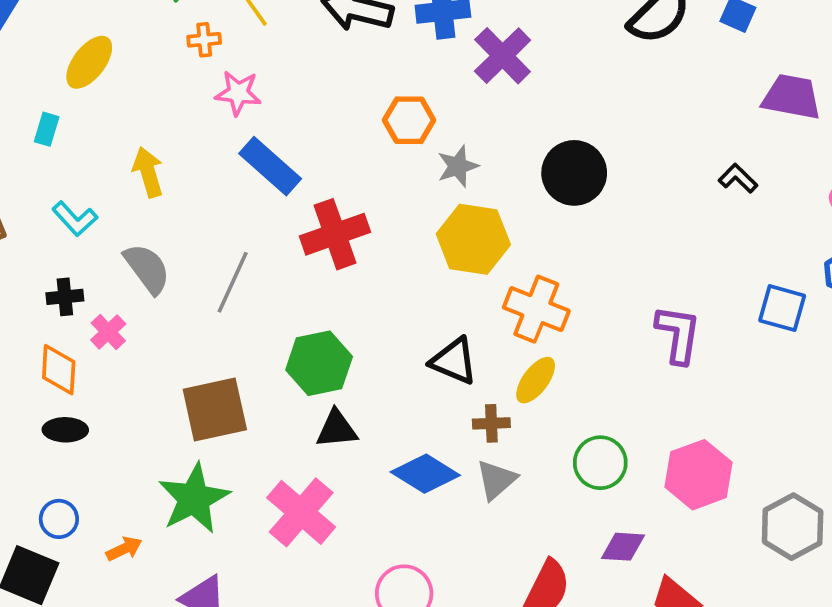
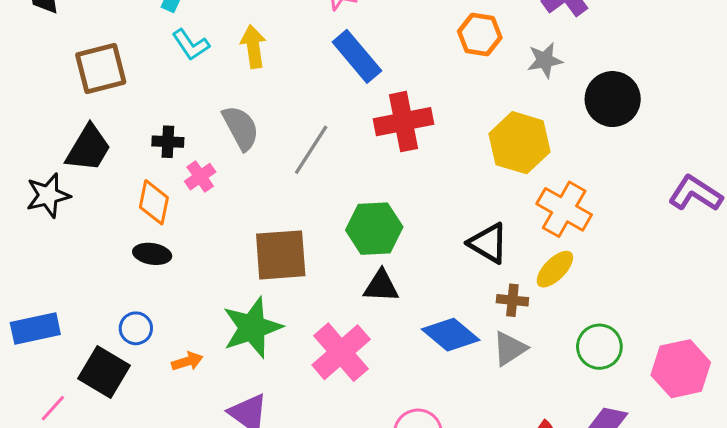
gray star: (458, 166) -> (545, 60), moved
cyan L-shape: (75, 219) -> (191, 45), moved
purple L-shape: (678, 334) -> (695, 193), moved, turned -74

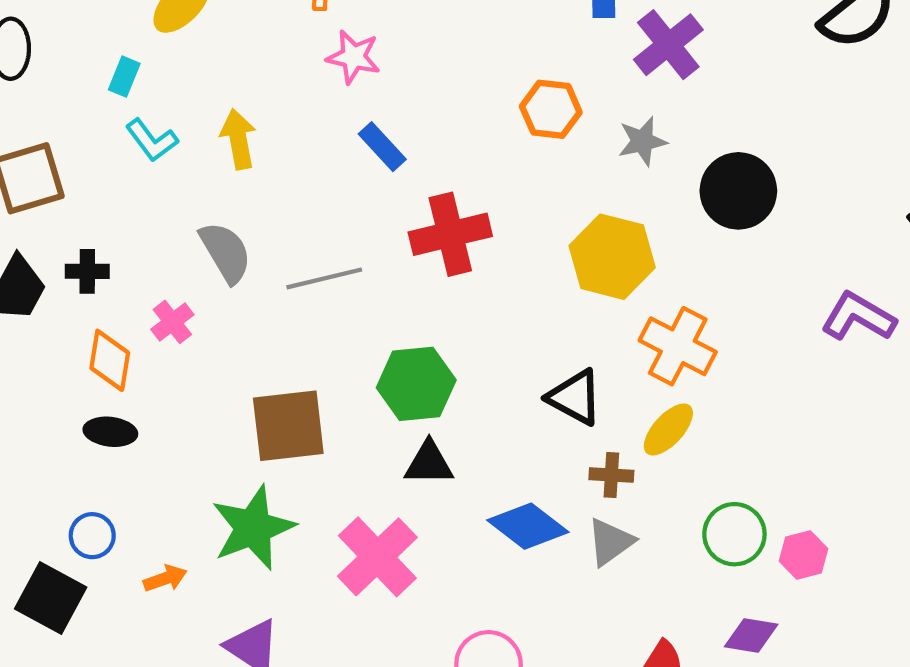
blue rectangle: (357, 56) -> (382, 147), size x0.7
black cross: (168, 142) -> (87, 271), moved
gray line: (311, 150) -> (324, 278), turned 46
pink hexagon: (681, 369) -> (803, 555), moved, size x0.6

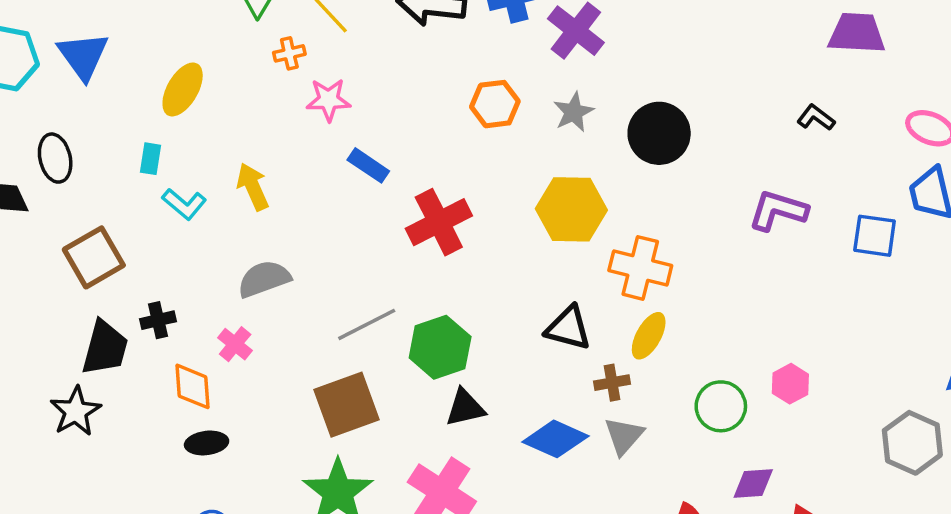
gray semicircle: (226, 252) -> (264, 279), turned -66
gray line: (324, 278) -> (367, 324), moved
pink hexagon: (803, 555) -> (790, 384), moved

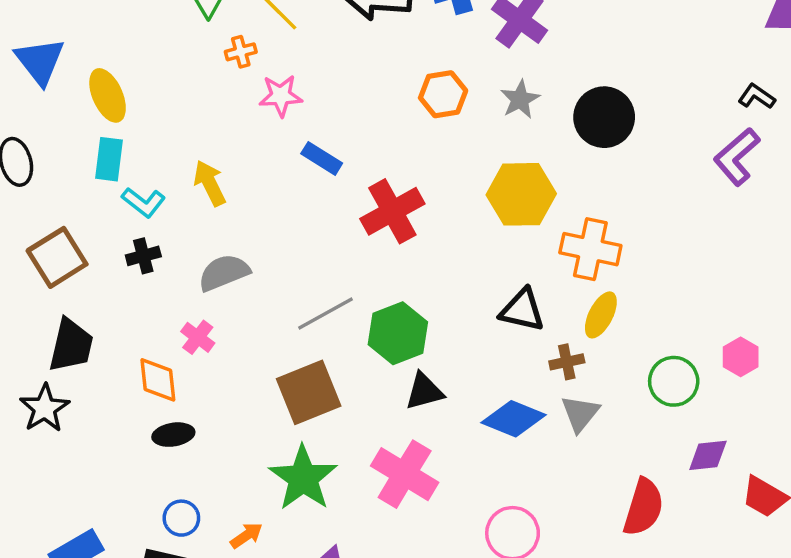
yellow ellipse: (183, 89) -> (108, 95), moved, turned -52
cyan rectangle: (150, 159) -> (109, 159), size x1.4
purple L-shape: (778, 210) -> (737, 157), moved, turned -56
black cross: (158, 320) -> (143, 256), moved

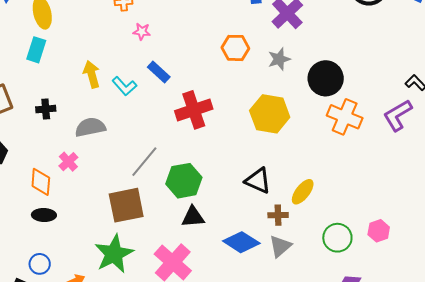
pink star: (281, 96) -> (142, 32), size x0.7
cyan L-shape: (143, 202) -> (124, 86), moved
orange cross: (590, 249) -> (345, 117), moved
gray line: (326, 314) -> (144, 162), turned -32

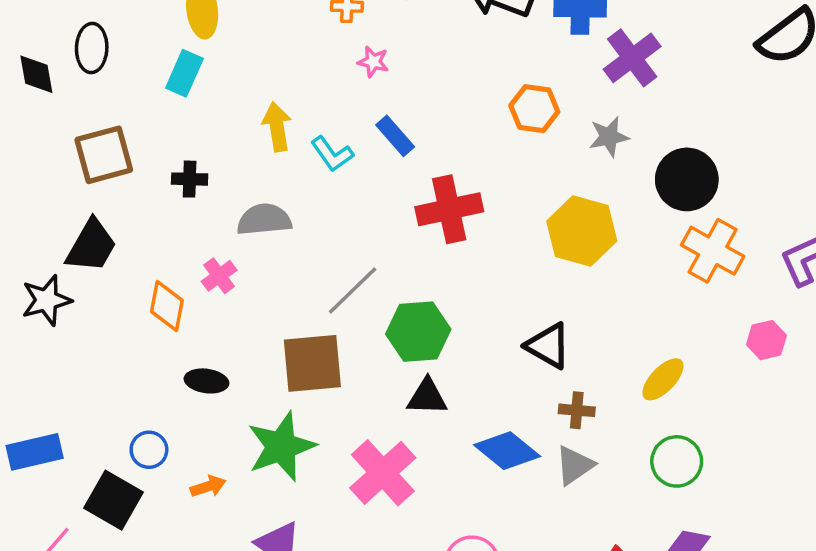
yellow ellipse: (303, 192) -> (663, 379), moved
black ellipse: (44, 215) -> (206, 381), moved
pink hexagon: (379, 231) -> (766, 340), moved

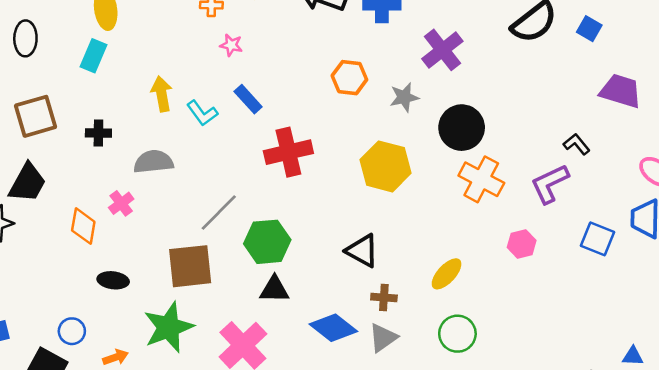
purple cross: (632, 58) -> (442, 50), moved

